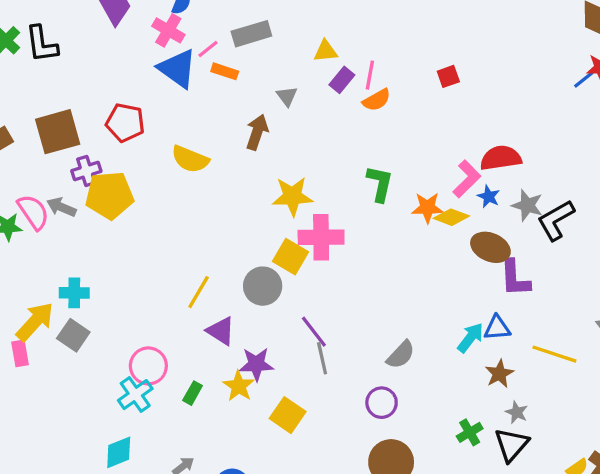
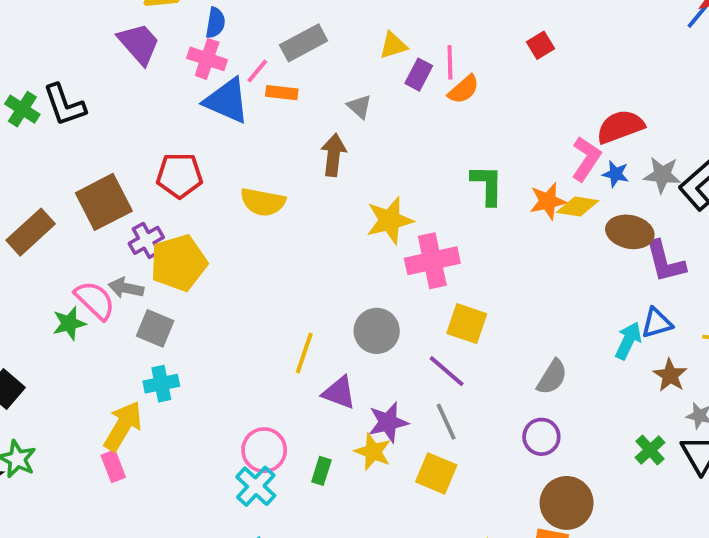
yellow square: (291, 257) -> (467, 324), moved
gray square: (73, 335) -> (155, 328), moved
gray line: (322, 358) -> (446, 422), moved

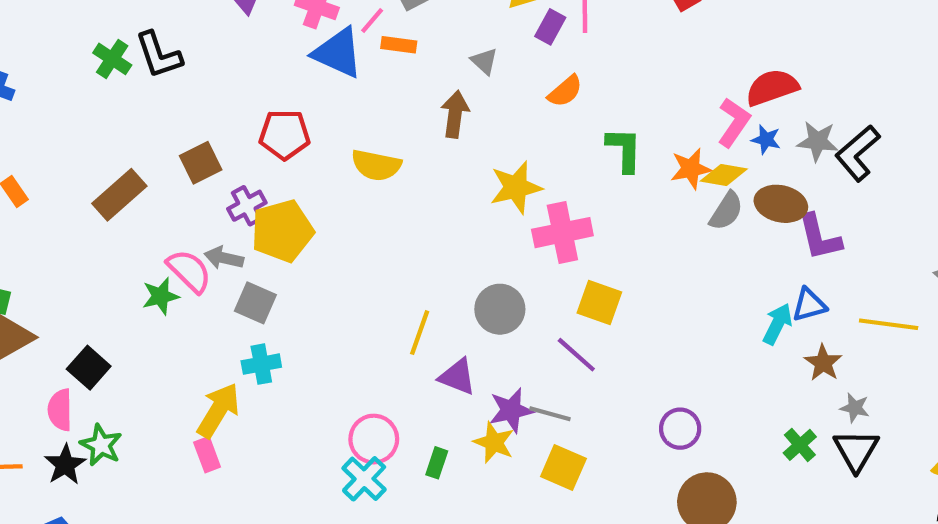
orange semicircle: (464, 89) -> (565, 91), moved
brown square: (104, 202) -> (201, 163), size x0.7
gray semicircle: (552, 377) -> (726, 211), moved
gray line: (446, 422) -> (550, 414), moved, turned -51

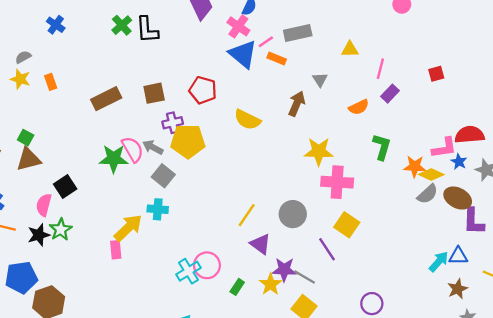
purple rectangle: (550, 27) -> (390, 94), moved
pink L-shape: (734, 122) -> (444, 148), turned 32
green star: (161, 296) -> (114, 159), size x1.4
cyan cross: (364, 479) -> (188, 271), moved

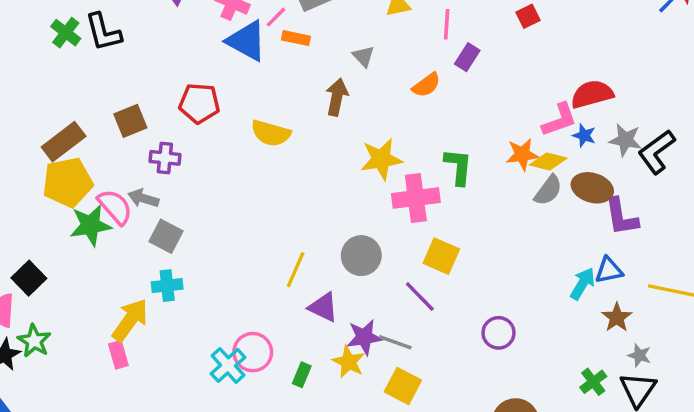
purple cross: (173, 123) -> (165, 158), turned 30
yellow pentagon: (188, 141) -> (68, 182), moved
green L-shape: (382, 147) -> (458, 167), moved
purple circle: (372, 304) -> (498, 333), moved

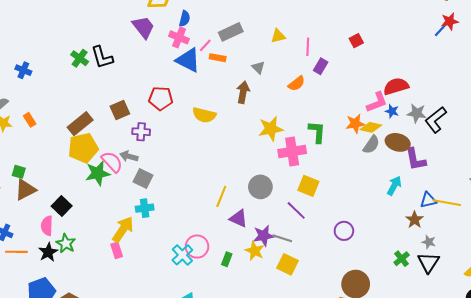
blue triangle: (609, 270) -> (428, 200), moved
cyan arrow: (582, 284) -> (394, 186), moved

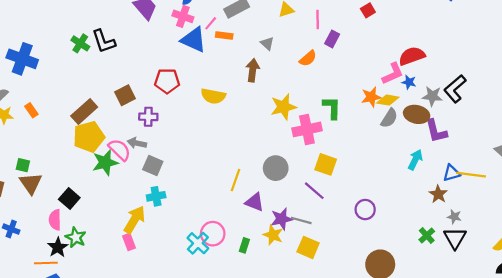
blue cross: (23, 70) -> (22, 59), size x1.8
gray star: (417, 113) -> (432, 96), moved
brown triangle: (25, 190) -> (31, 183), turned -35
orange line: (16, 252) -> (46, 263), moved

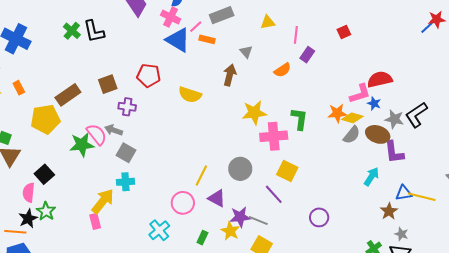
yellow pentagon: (89, 137) -> (45, 119), moved
pink circle: (213, 234) -> (183, 203), moved

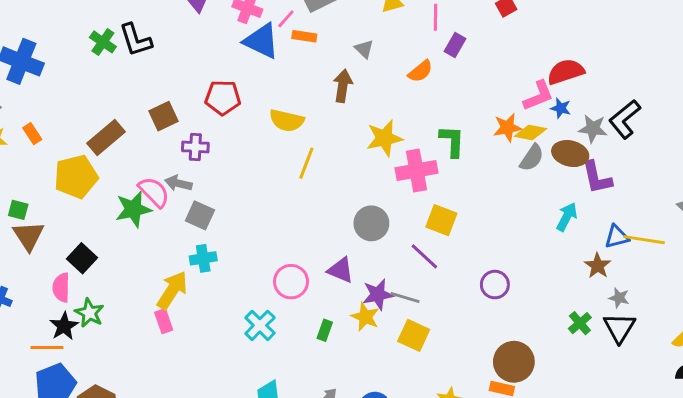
yellow line: (201, 176) -> (306, 163), moved

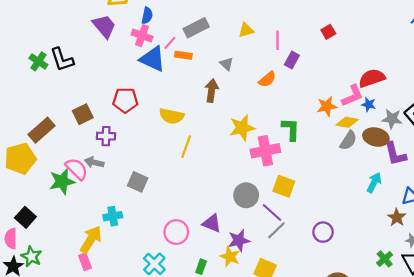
orange star: (507, 128) -> (327, 106), moved
gray square: (200, 215) -> (138, 182), moved
gray circle: (371, 223) -> (246, 195), moved
gray line: (405, 297) -> (276, 230), moved, turned -60

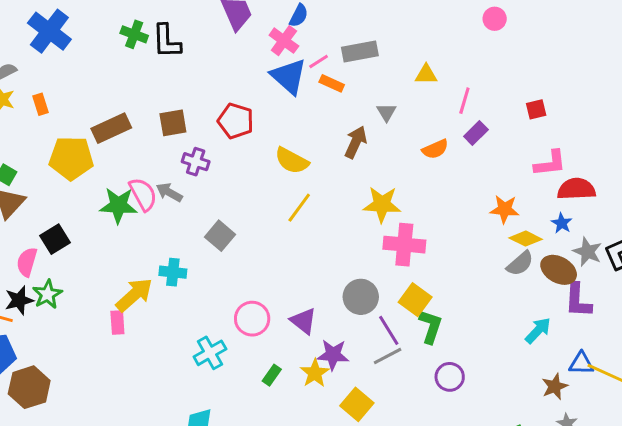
green cross: (38, 61) -> (134, 34), turned -30
pink L-shape: (352, 96) -> (550, 163), moved
green L-shape: (291, 129) -> (431, 327), moved

